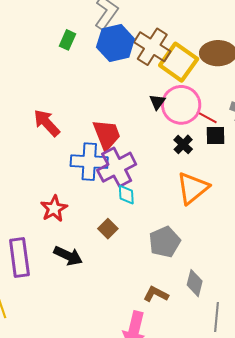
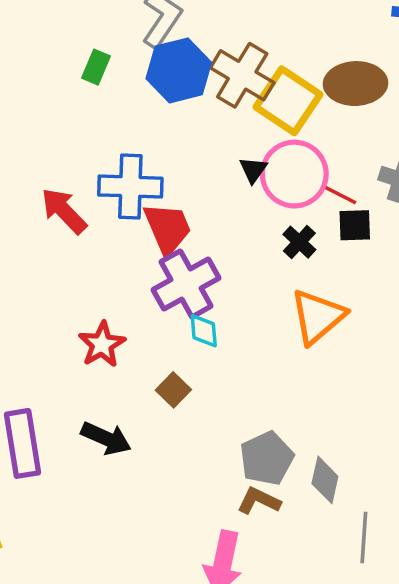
blue cross: (89, 162) -> (130, 187), moved
red star: (54, 209) -> (102, 344), moved
gray pentagon: (165, 242) -> (267, 458), moved

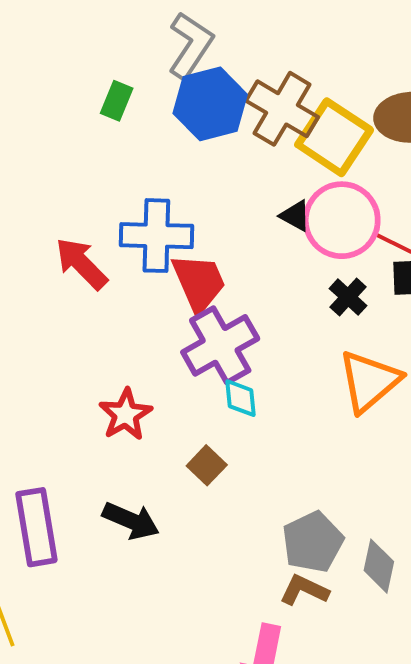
black triangle: (253, 170) -> (295, 216), turned -36

